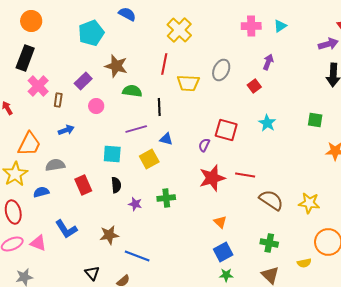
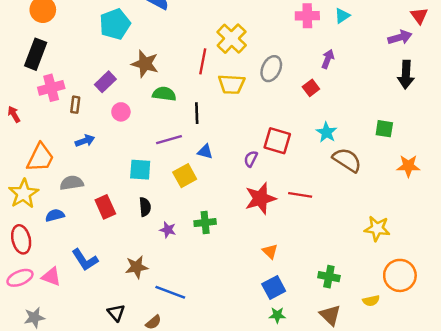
yellow cross: (179, 30) -> (232, 39), moved
pink cross: (38, 86) -> (51, 88), turned 30
brown semicircle: (271, 200) -> (347, 160), moved

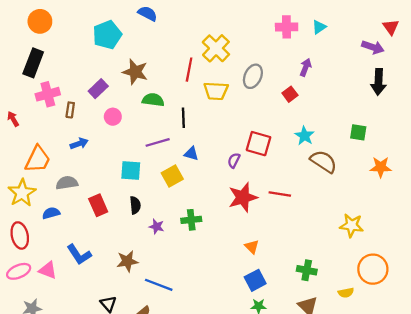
purple arrow: (400, 37) -> (373, 47), turned 35

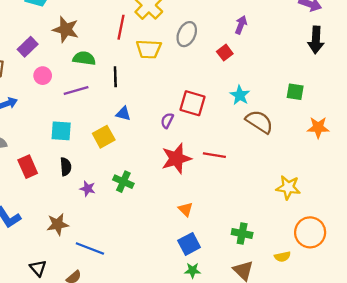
purple line: (158, 142) -> (76, 91), moved
green cross: (191, 220) -> (123, 182), turned 30

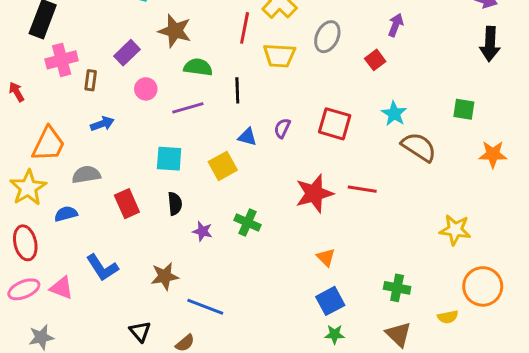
purple semicircle: (167, 121) -> (282, 128), moved

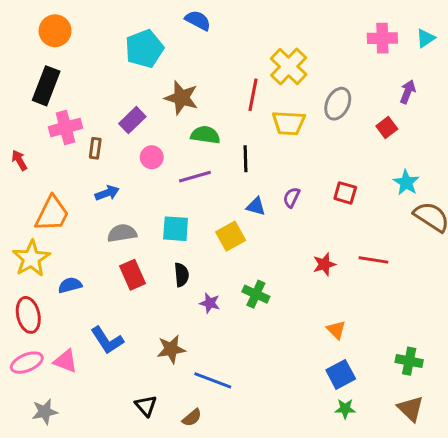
red square: (335, 124) -> (345, 193), size x0.7
gray semicircle: (86, 175) -> (122, 233), moved
red star: (314, 193) -> (324, 264), size x0.6

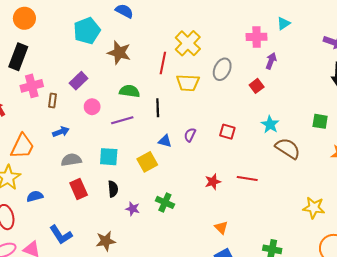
pink cross: (382, 38) -> (257, 37), moved
brown star: (182, 98) -> (119, 53), moved

